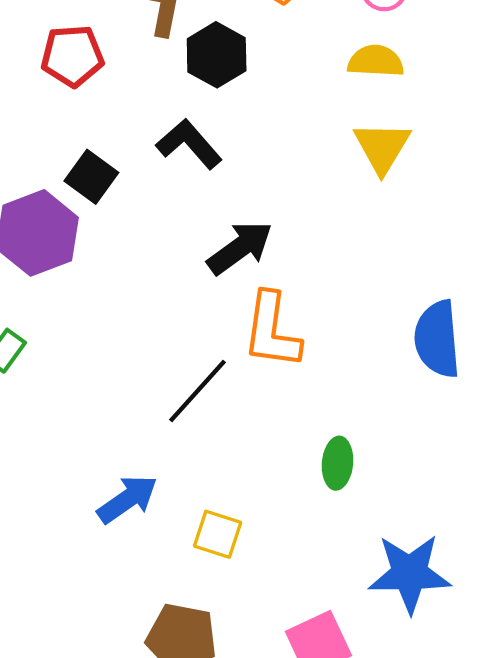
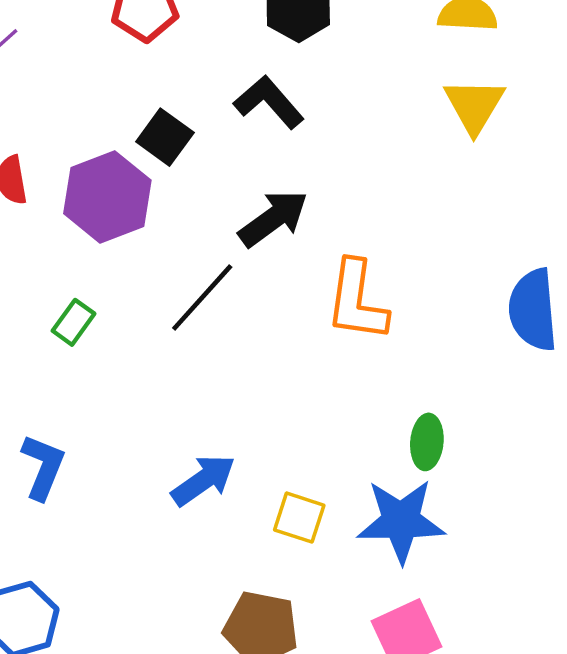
black arrow: (240, 248) -> (273, 218), moved
black line: (197, 391) -> (202, 297), moved
blue star: (410, 573) -> (401, 521), moved

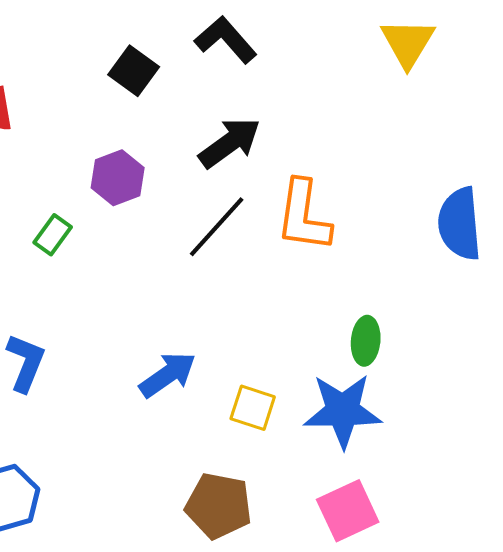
purple hexagon: (107, 197) -> (118, 178), moved, size x0.7
black line: (202, 297) -> (217, 227), moved

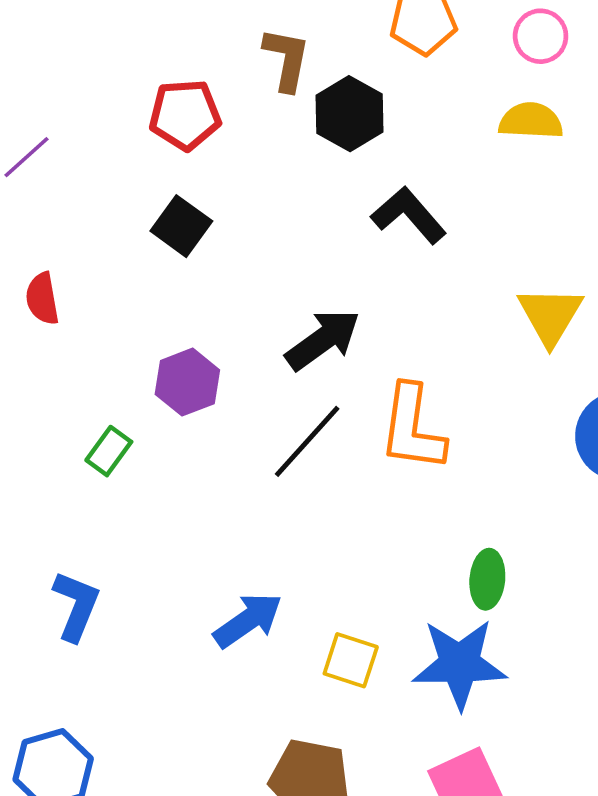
black L-shape: (226, 40) -> (409, 215), moved
yellow triangle: (408, 43) -> (550, 316), moved
black square: (134, 71) -> (181, 226), moved

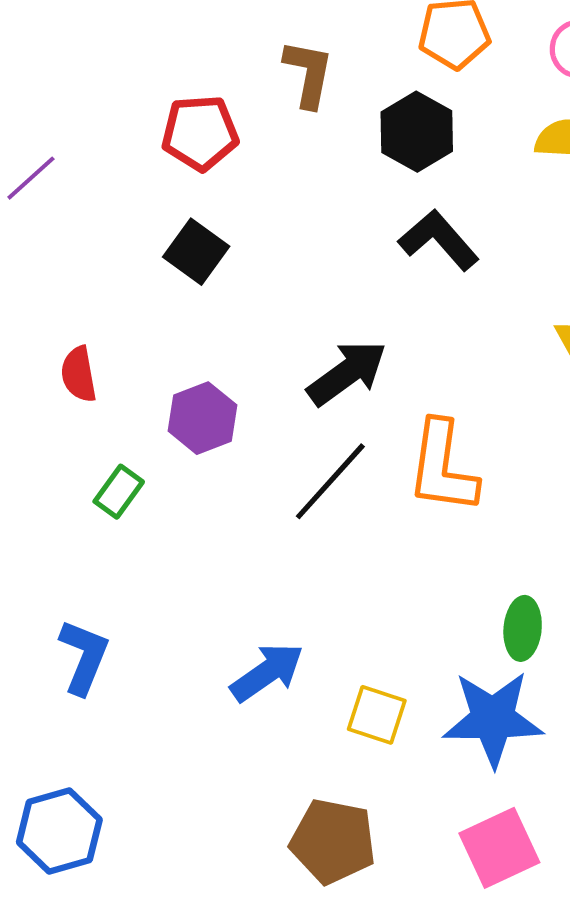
black hexagon: (349, 114) -> (417, 132), moved
red semicircle: (42, 299) -> (79, 374), moved

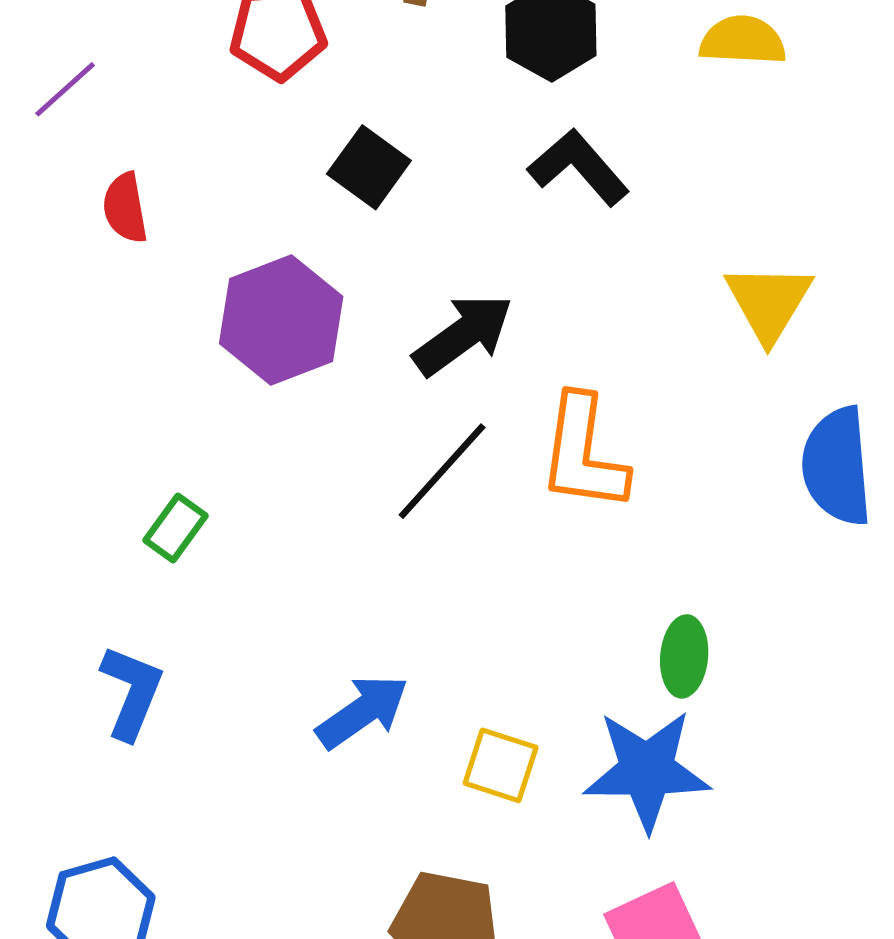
black square: (196, 252) -> (369, 167), moved
red semicircle: (79, 374) -> (125, 208), moved
purple hexagon: (203, 418) -> (281, 320), moved, size x1.4
green rectangle: (119, 492) -> (176, 528), moved

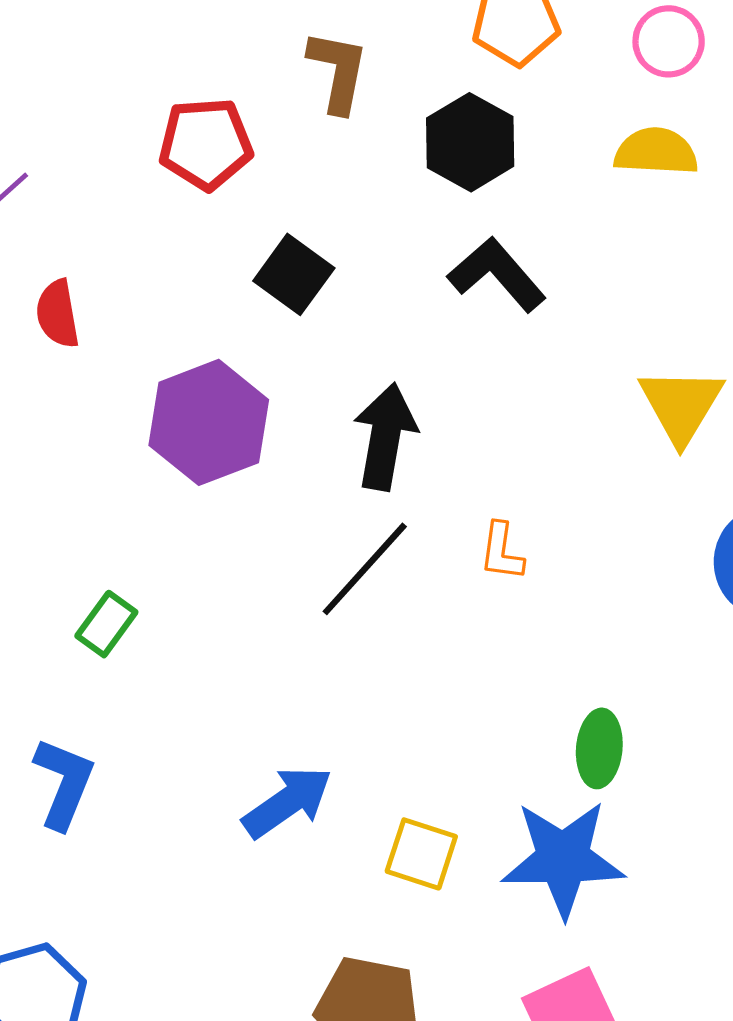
black arrow: (463, 335) -> (385, 437), turned -44
orange L-shape: (583, 453) -> (502, 552), size x0.5

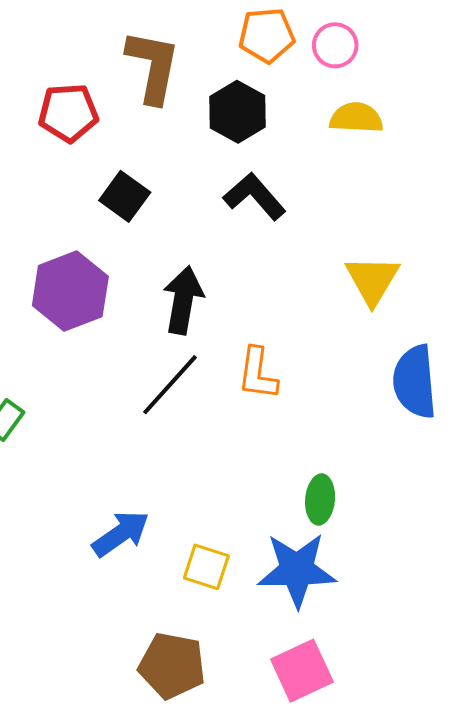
pink circle: (669, 41) -> (335, 45), moved
brown L-shape: (338, 71) -> (153, 66), size x1.4
orange L-shape: (502, 552) -> (258, 374), size x1.4

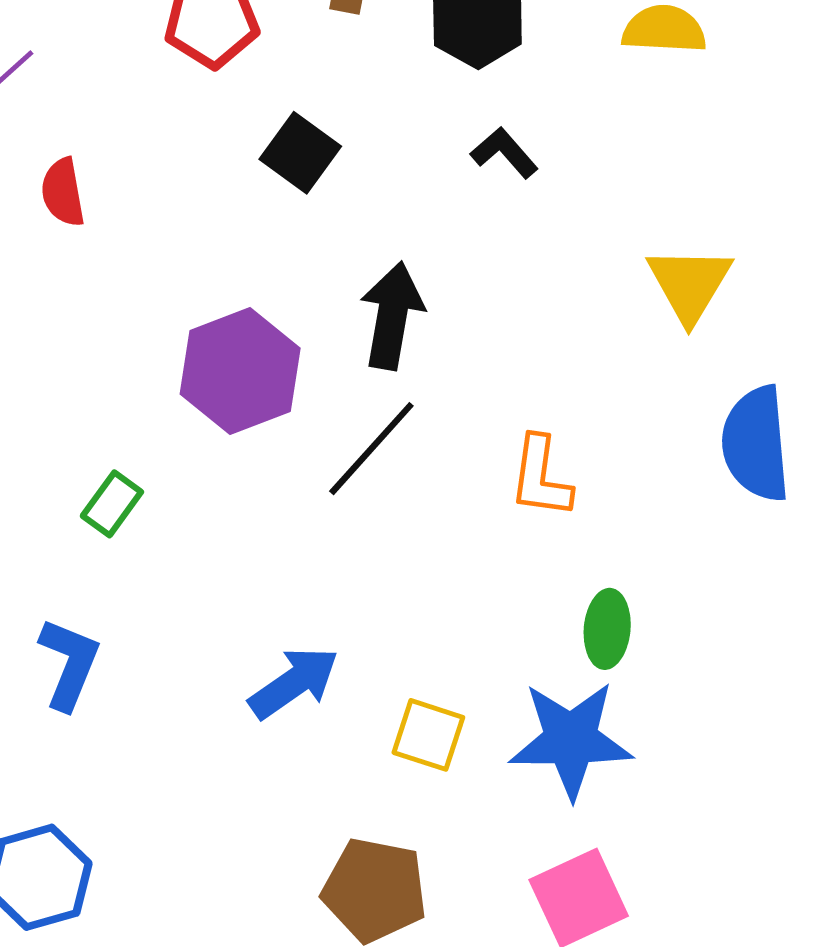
black L-shape: (255, 196) -> (504, 153), size x0.7
purple hexagon: (70, 291) -> (240, 371), moved
orange L-shape: (258, 374) -> (541, 477), moved

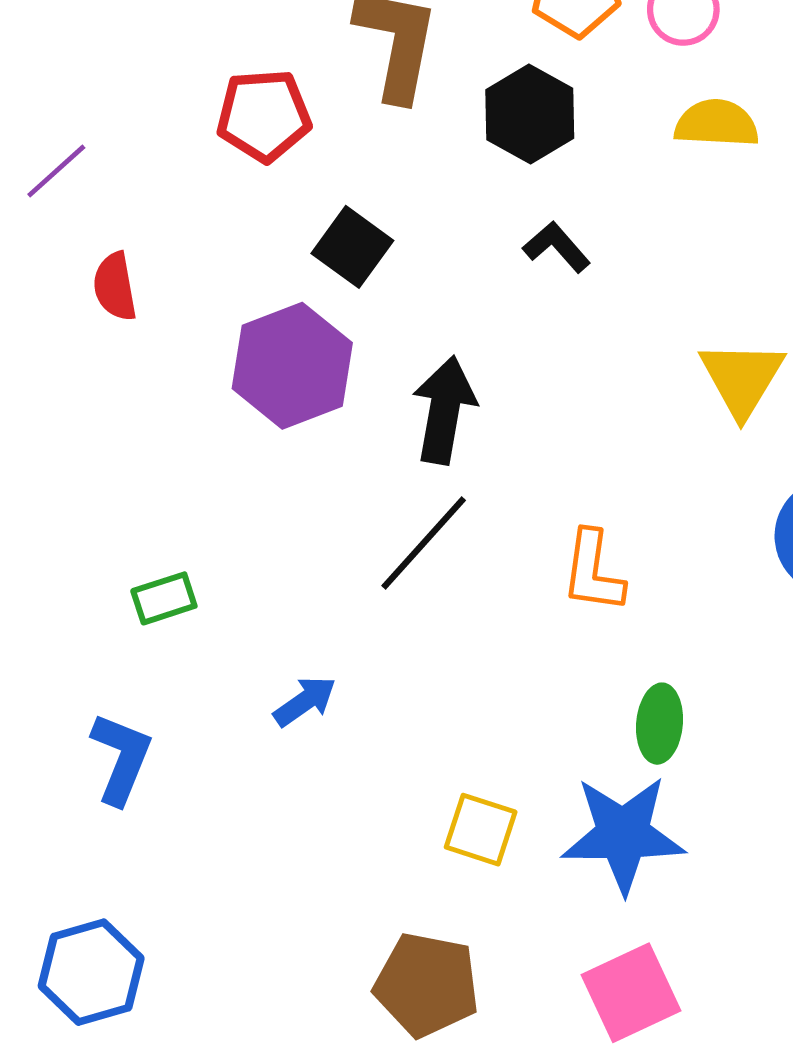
purple hexagon: (240, 371) -> (292, 366), moved
green rectangle: (112, 504) -> (164, 598), turned 36
blue arrow: (294, 683) -> (305, 701), moved, size x0.7

